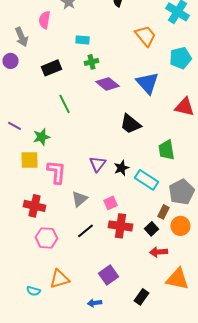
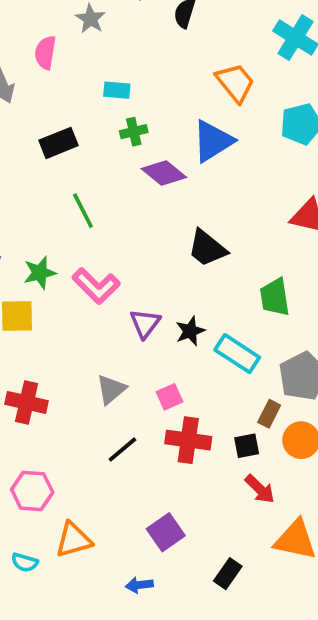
blue triangle: (148, 83) -> (213, 141), moved, turned 40
pink L-shape: (56, 172) -> (96, 286), moved, turned 130
black square: (152, 229) -> (247, 446), turned 32
pink hexagon: (46, 238) -> (32, 491), moved
red arrow: (158, 252) -> (260, 489), turned -132

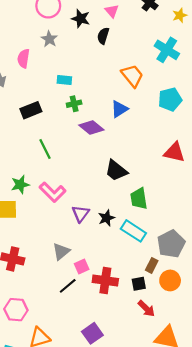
blue triangle: (213, 141) -> (119, 109), size x0.7
green trapezoid: (275, 297) -> (139, 199), moved
pink square: (169, 397) -> (82, 266), moved

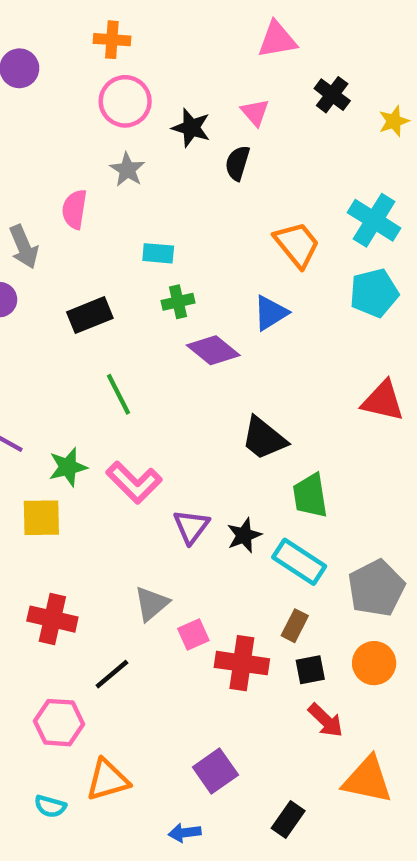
cyan cross: (167, 50) -> (374, 220), moved
brown rectangle: (152, 265) -> (295, 626), moved
black line: (68, 286) -> (112, 674), moved

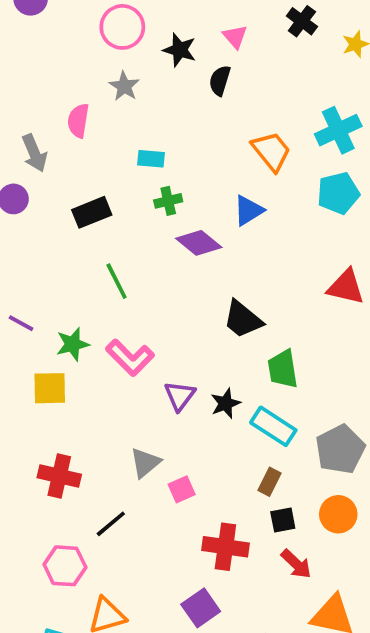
cyan cross: (374, 220) -> (338, 130), turned 33
red cross: (242, 663) -> (225, 547), moved

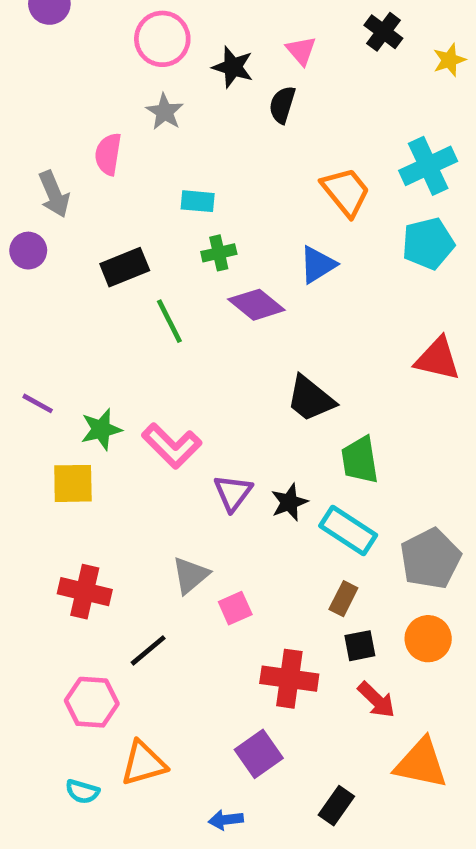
green line: (117, 281) -> (169, 321), moved

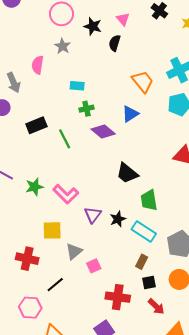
black rectangle: (125, 267) -> (36, 125), moved
yellow square: (73, 483) -> (52, 230), moved

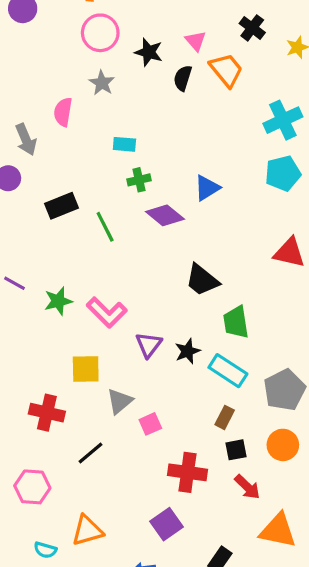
orange trapezoid: (143, 82) -> (226, 70), moved
pink hexagon: (30, 308) -> (32, 487), moved

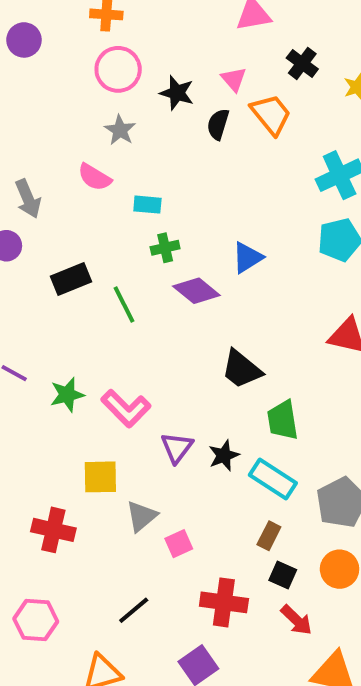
pink semicircle: (63, 112) -> (95, 177), moved, turned -68
black square: (236, 450) -> (283, 575), turned 35
black line: (91, 453) -> (134, 610), moved

